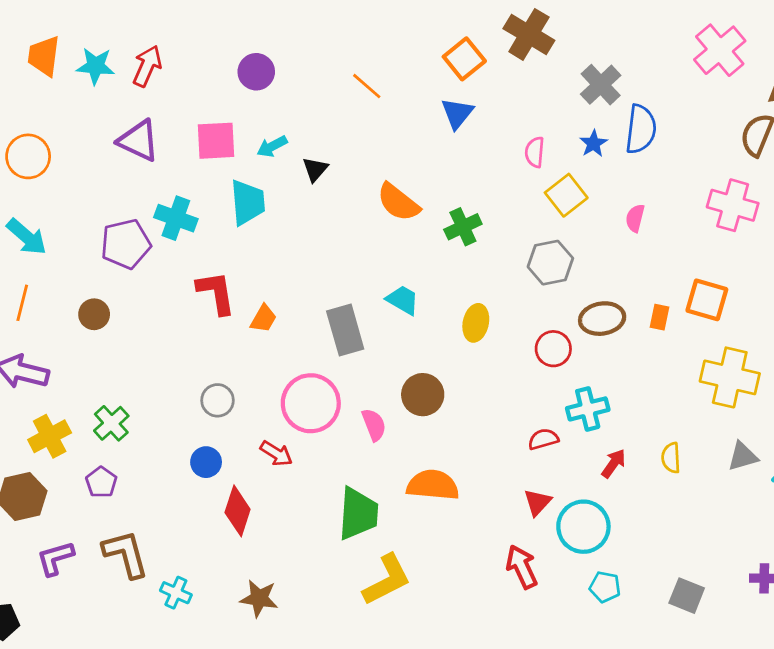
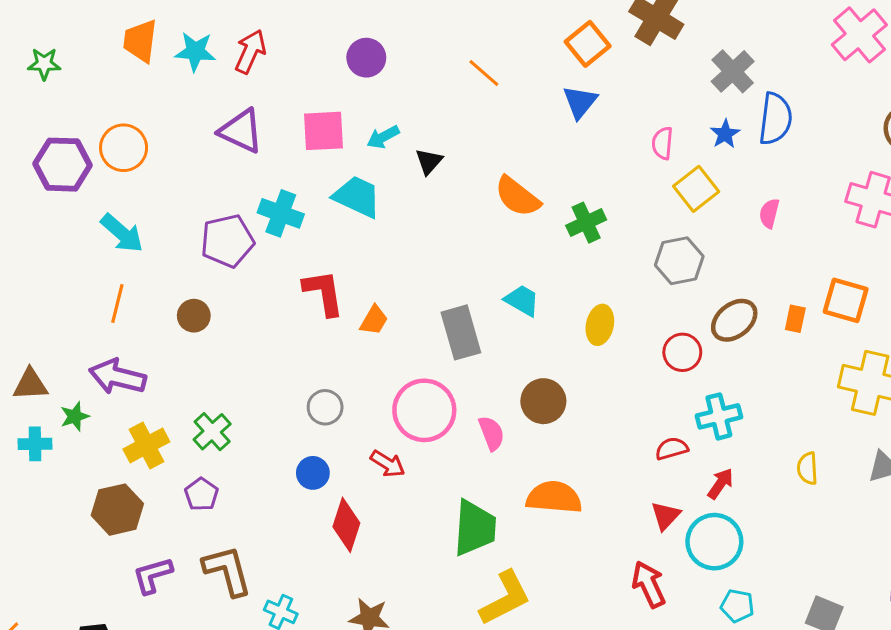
cyan trapezoid: (248, 202) -> (357, 197), turned -60
brown ellipse: (602, 319) -> (734, 320), turned -30
red arrow: (614, 464) -> (720, 484), moved

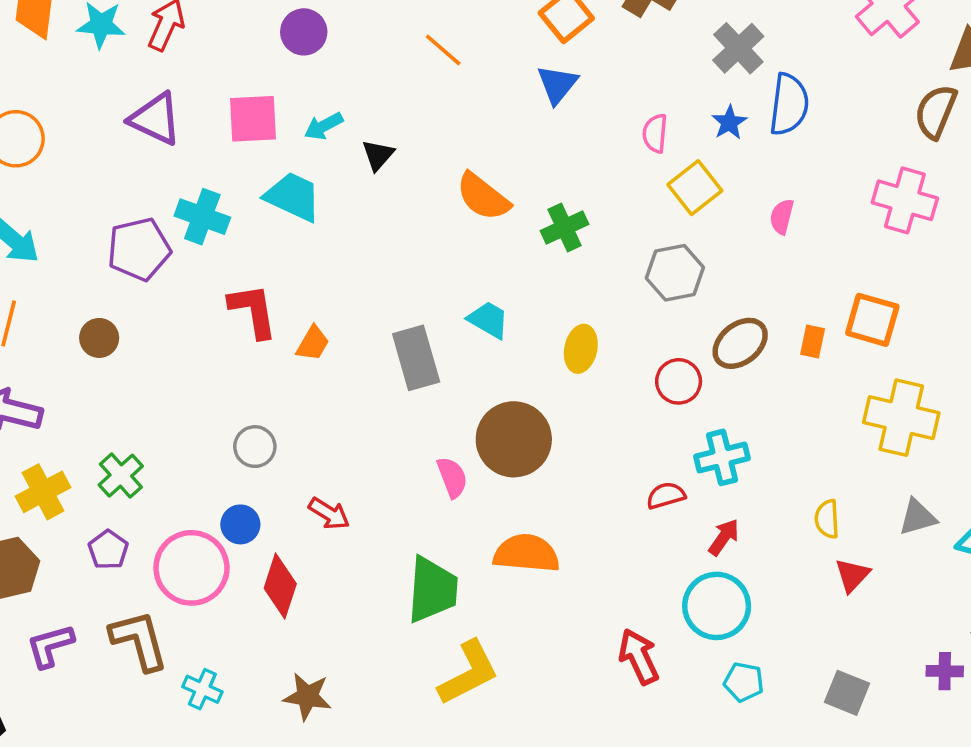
brown circle: (543, 401) -> (514, 439), size x1.4
pink circle: (424, 410) -> (191, 568), moved
red triangle: (666, 516) -> (852, 575), moved

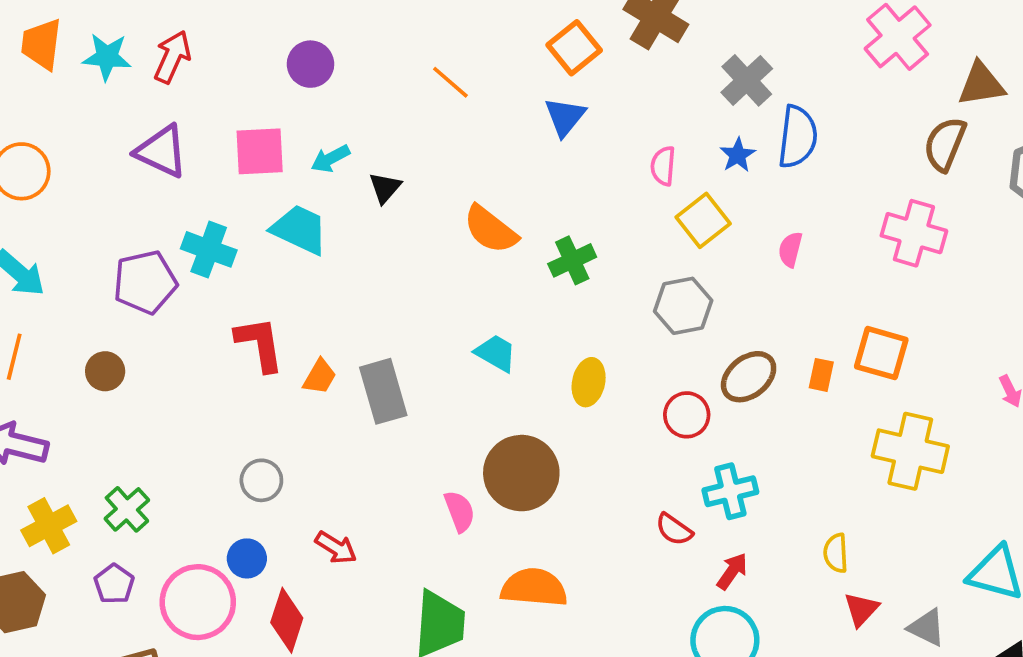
gray rectangle: (416, 358) -> (383, 391), moved
red semicircle: (666, 495) -> (674, 529), turned -129
gray triangle: (918, 517) -> (927, 628), moved, turned 42

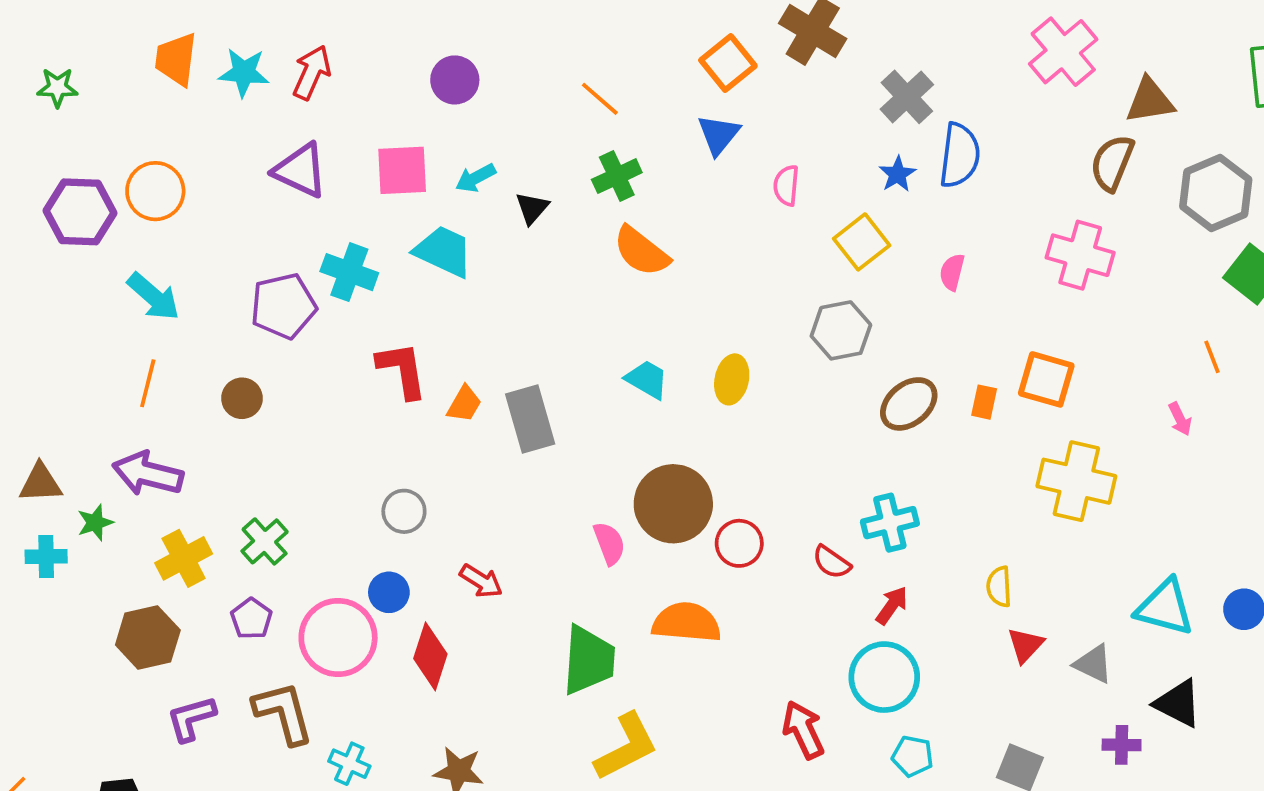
pink semicircle: (663, 166) -> (786, 185), moved
green cross: (572, 260) -> (617, 176), moved
yellow ellipse: (589, 382) -> (732, 379), moved
red circle: (687, 415) -> (739, 543), moved

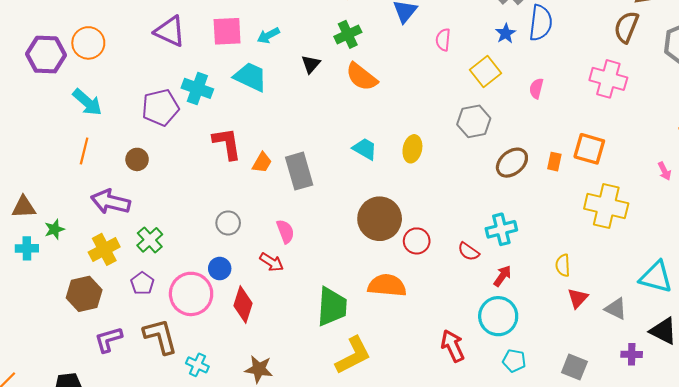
black triangle: (532, 208) -> (311, 64), moved
purple arrow: (148, 474) -> (111, 202), moved
pink semicircle: (609, 543) -> (285, 231), moved

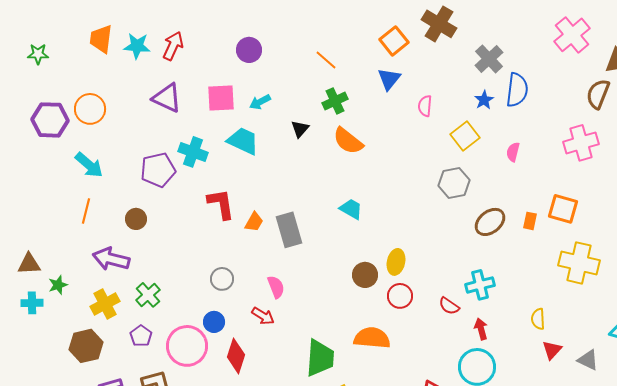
pink cross: (608, 79) -> (581, 143), turned -32
yellow ellipse: (412, 149) -> (396, 262), moved
brown circle: (380, 219) -> (365, 275), size x0.6
red arrow: (502, 276) -> (481, 329), turned -50

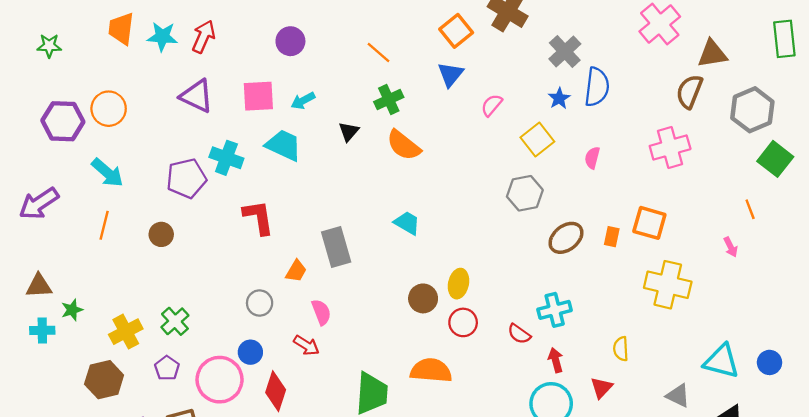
pink semicircle: (425, 106) -> (492, 105), turned 35
orange trapezoid: (254, 222) -> (296, 271), moved
purple arrow: (111, 259) -> (39, 204), moved, turned -48
red triangle: (552, 350) -> (601, 388), moved

